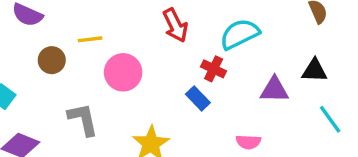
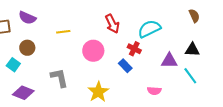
brown circle: (52, 60) -> (27, 48), moved
pink circle: (123, 72) -> (93, 51), moved
cyan line: (330, 119) -> (190, 76), moved

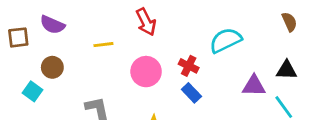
red arrow: (112, 24) -> (146, 22), moved
red cross: (134, 49) -> (189, 66), moved

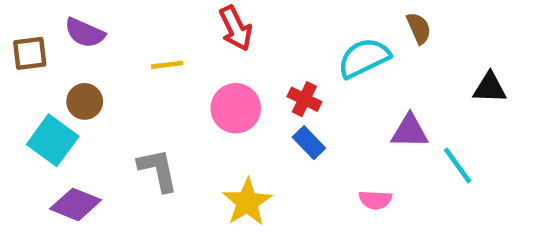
brown semicircle: (289, 22) -> (419, 28), moved
black triangle: (287, 70) -> (490, 88), moved
cyan square: (32, 91) -> (53, 140), size x1.5

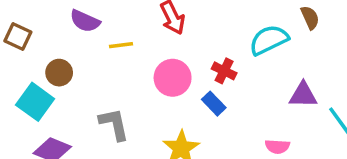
purple semicircle: (85, 33) -> (85, 21), moved
brown square: (30, 53) -> (18, 36), turned 32
blue rectangle: (309, 143) -> (214, 104), moved

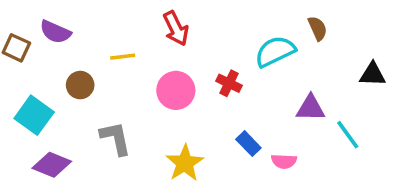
purple semicircle: (85, 21) -> (55, 32), moved
brown circle: (59, 73) -> (80, 85), moved
blue rectangle: (214, 104) -> (248, 144), moved

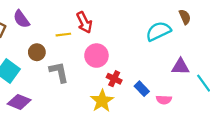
red arrow: (176, 28) -> (84, 22), moved
purple semicircle: (55, 32) -> (21, 19), turned 30
red cross: (229, 83) -> (114, 79), moved
gray L-shape: (116, 138) -> (59, 72), moved

